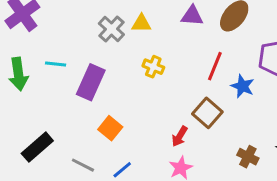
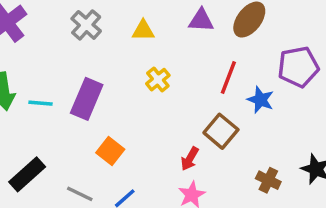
gray cross: (111, 29) -> (86, 25), moved
cyan line: (56, 64) -> (40, 103), moved
yellow cross: (153, 67) -> (158, 80), turned 30

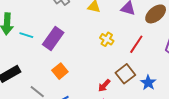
yellow cross: (158, 80) -> (107, 39), moved, turned -32
blue star: (261, 100) -> (148, 83), moved

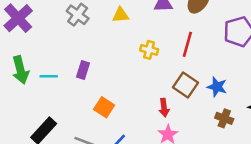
purple rectangle: (53, 39) -> (83, 70), size x0.6
red arrow: (104, 86) -> (164, 108), turned -32

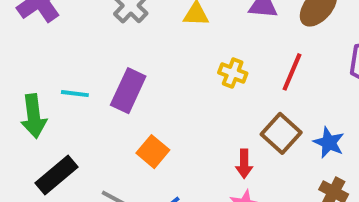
green arrow: (20, 70) -> (34, 116), moved
purple rectangle: (83, 70) -> (128, 91), size x1.5

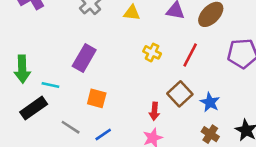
cyan line: (75, 94) -> (50, 85), moved
orange square: (153, 152) -> (97, 98), turned -30

